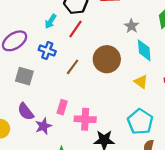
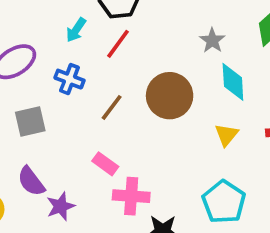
gray square: (24, 76) -> (30, 121), turned -30
yellow triangle: (141, 82) -> (226, 135), turned 32
pink rectangle: (62, 107) -> (105, 164), moved, turned -72

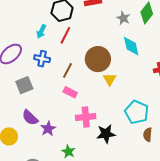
gray star: (212, 41) -> (123, 18), moved
yellow triangle: (226, 135) -> (110, 79), moved
pink rectangle: (105, 164) -> (70, 92), moved

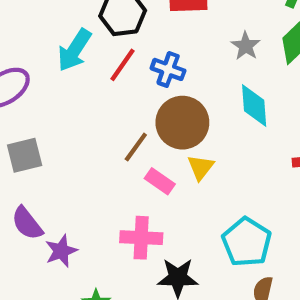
cyan arrow: (41, 31) -> (74, 50), size x1.5
blue cross: (42, 59) -> (168, 69), moved
brown line: (67, 70) -> (136, 147), moved
pink rectangle: (70, 92) -> (160, 181), moved

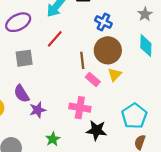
red line: (122, 65) -> (55, 39), moved
brown line: (136, 147) -> (82, 60), turned -49

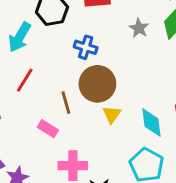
cyan diamond: (146, 46) -> (151, 123), moved
pink rectangle: (93, 79) -> (48, 129), moved

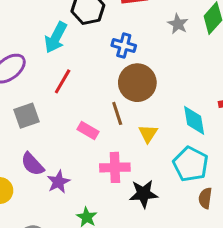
brown line: (66, 103) -> (117, 113), moved
yellow triangle: (112, 114) -> (148, 134), moved

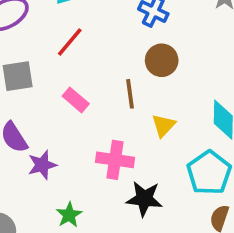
brown circle: (137, 83) -> (162, 60), size x0.7
pink rectangle: (88, 130) -> (76, 100), moved

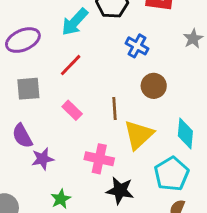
brown circle: (162, 60) -> (154, 86), moved
yellow triangle: (163, 125) -> (139, 135), size x1.6

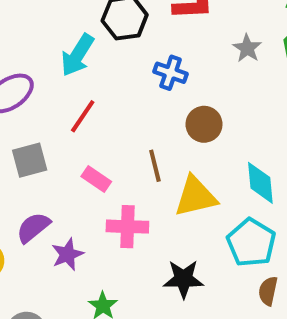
yellow triangle: (139, 135) -> (196, 196), turned 40
purple semicircle: (22, 136) -> (33, 227), turned 90
pink cross: (99, 159) -> (127, 227), moved

